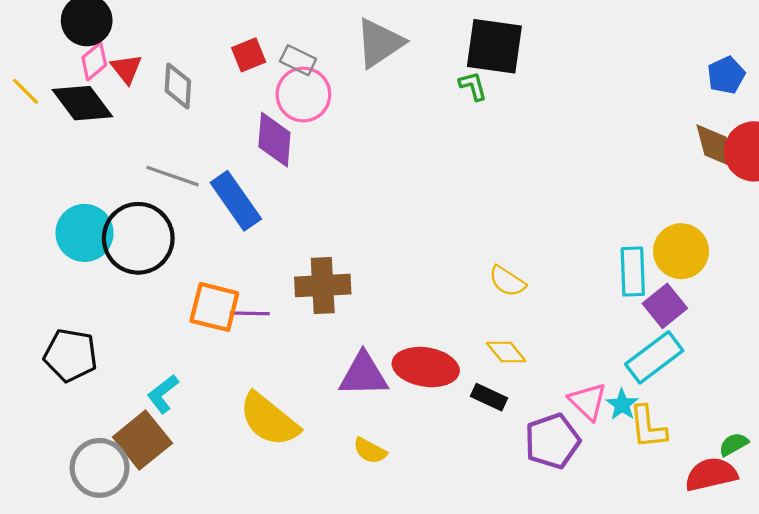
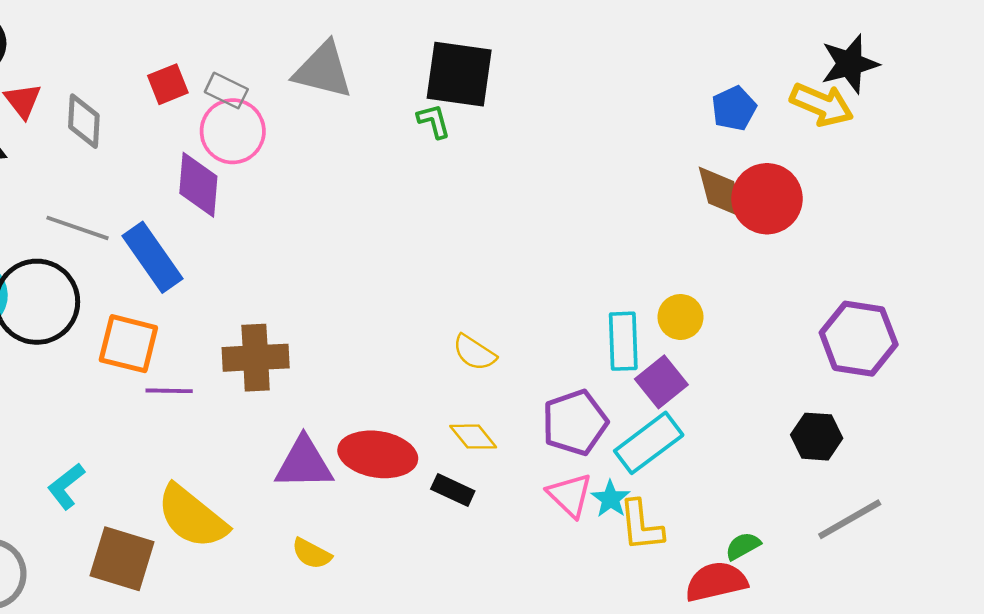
gray triangle: (380, 43) -> (323, 70), turned 48
yellow circle: (681, 251) -> (680, 317), size x0.7
orange square: (214, 307) -> (128, 344), moved
brown square: (142, 440) -> (122, 559), moved, turned -34
purple pentagon: (552, 441) -> (575, 423), moved

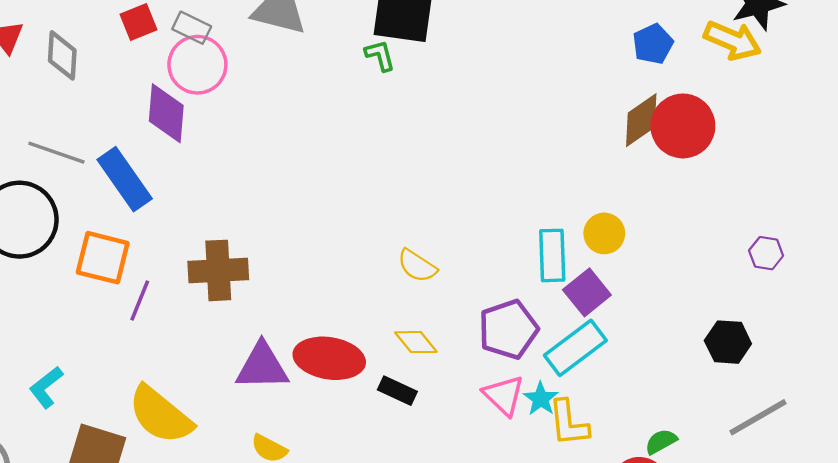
brown diamond: (721, 192) -> (641, 120), turned 70
purple hexagon: (859, 339) -> (766, 253), size x0.5
purple line: (169, 391) -> (140, 300), turned -69

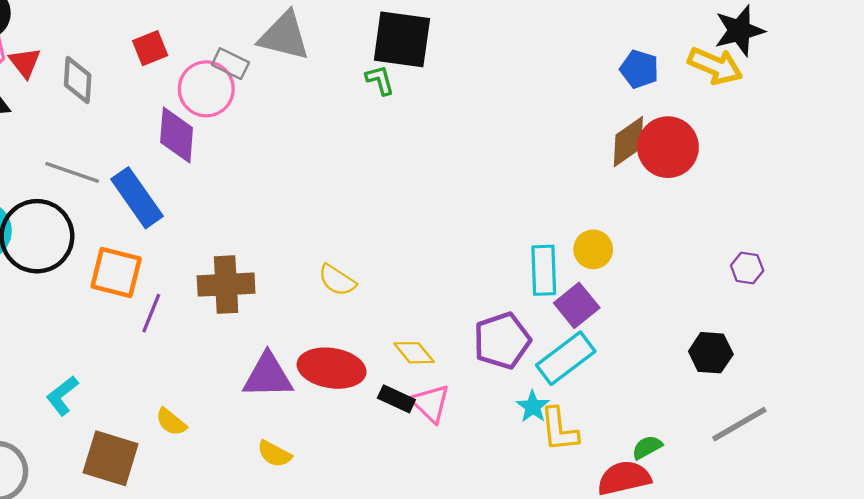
gray rectangle: (192, 28) -> (230, 64), moved
blue pentagon: (653, 44) -> (639, 69), turned -30
yellow semicircle: (417, 266) -> (337, 280), moved
pink triangle: (504, 395) -> (430, 403), moved
yellow semicircle: (160, 415) -> (171, 422), size x0.5

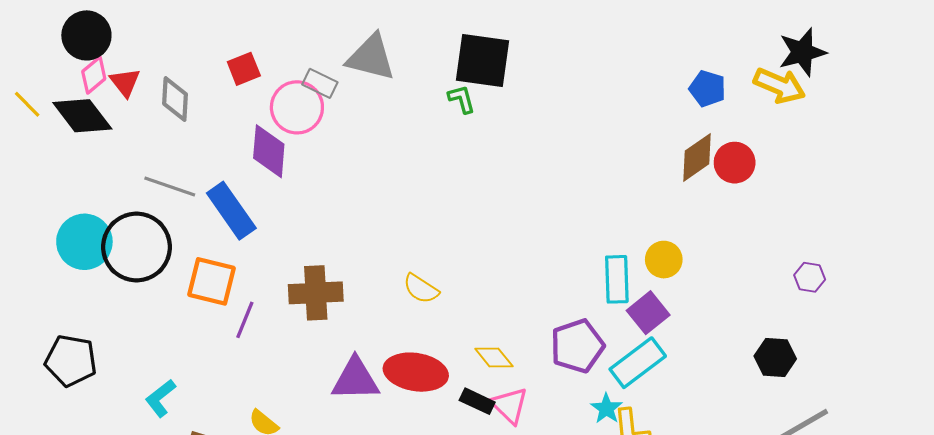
red circle: (668, 147) -> (735, 163), size x0.7

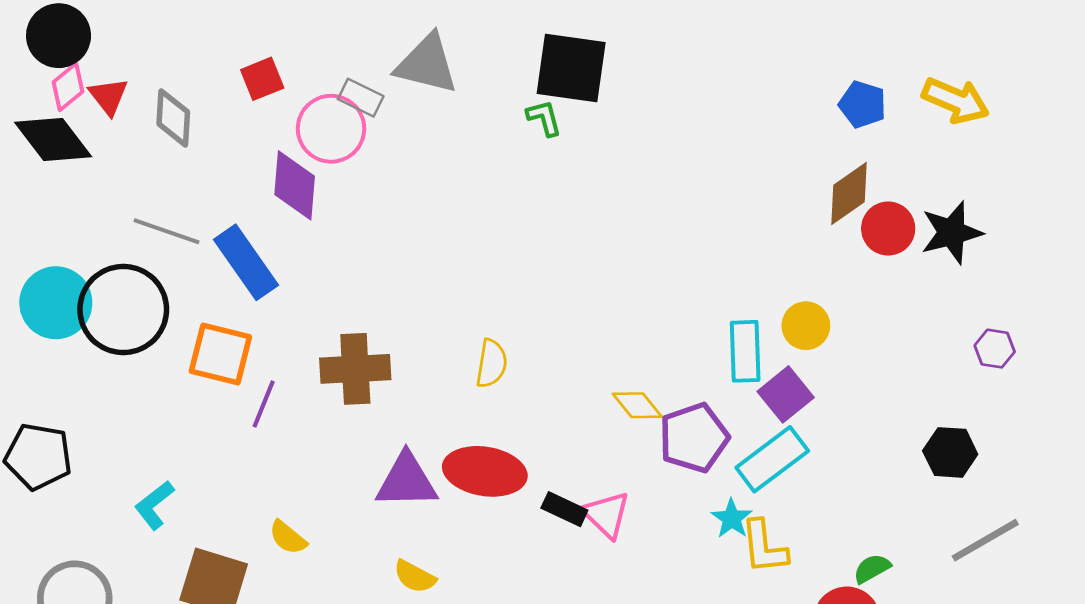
black star: (802, 52) -> (952, 233), moved
red circle: (735, 163) -> (888, 229), moved
yellow semicircle: (421, 289) -> (492, 363), turned -114
yellow diamond: (494, 357) -> (637, 405), moved

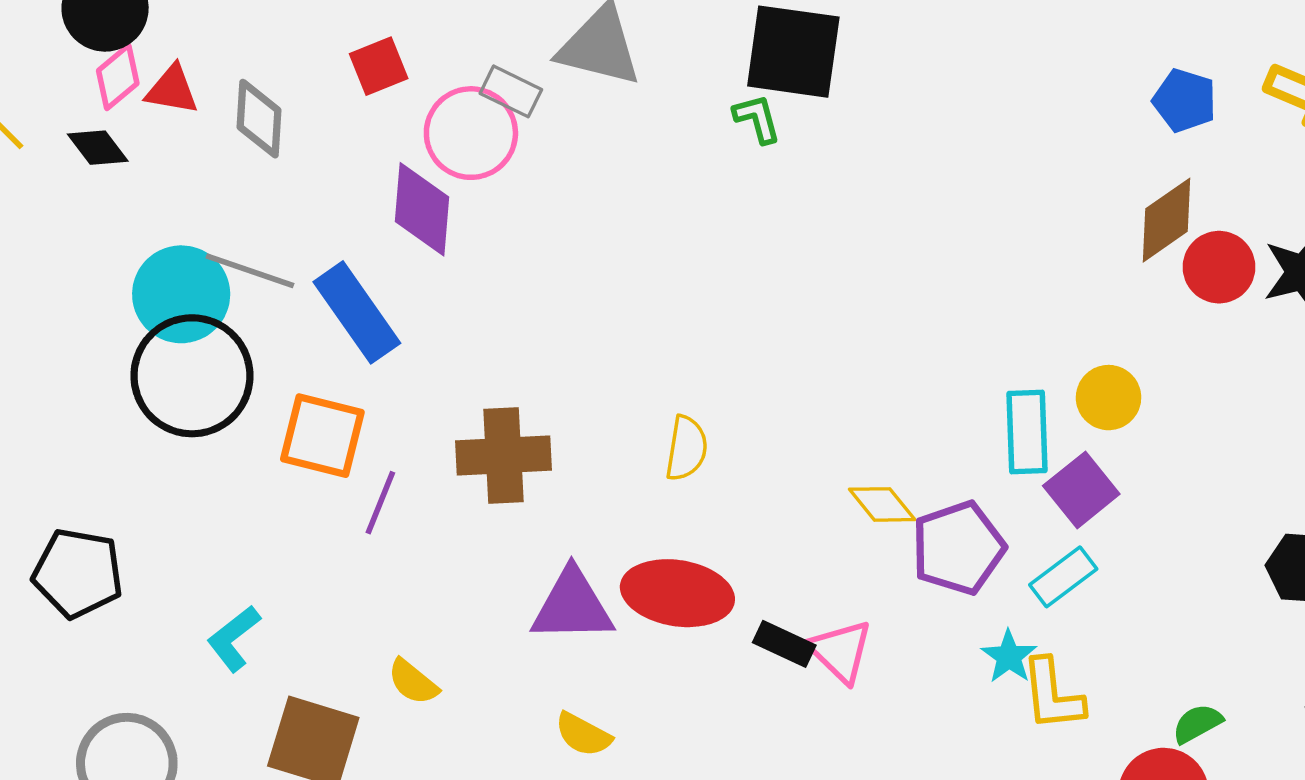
red triangle: (108, 96) -> (172, 90), turned -42
black diamond: (53, 140) -> (98, 148), size x0.6
cyan circle: (56, 303) -> (181, 294), moved
cyan rectangle: (772, 459) -> (1063, 577), size x0.7

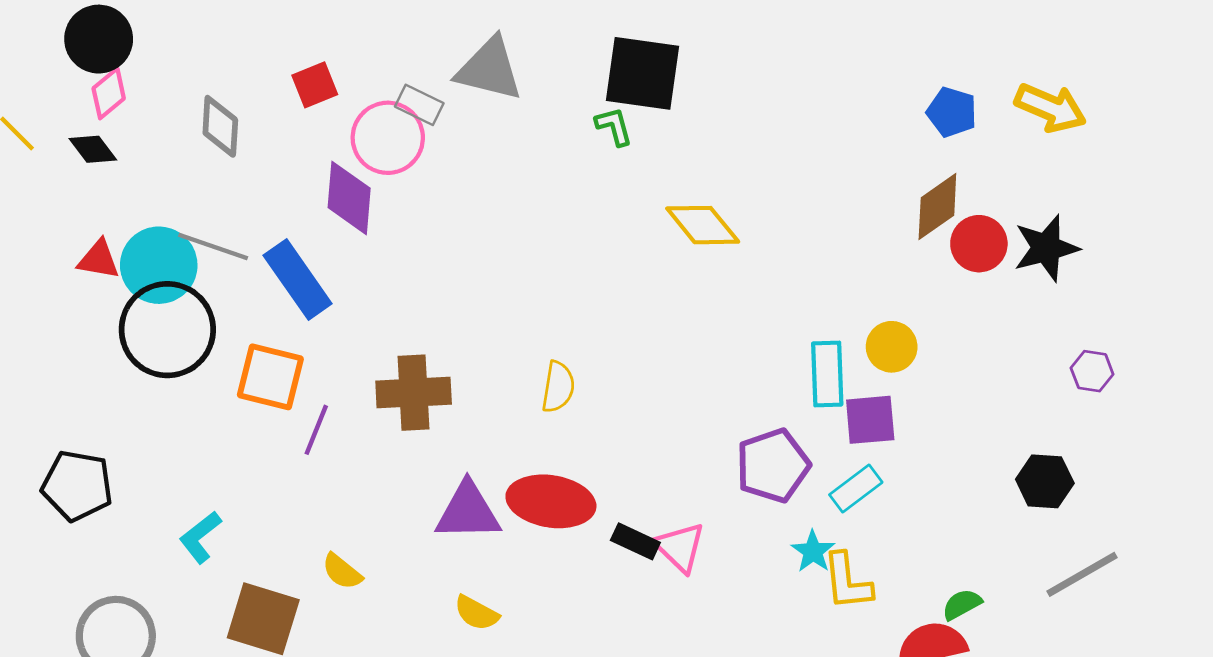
red triangle: (172, 90) -> (99, 259), moved
purple square: (1081, 490) -> (870, 420), turned 34
yellow diamond: (882, 504) -> (703, 225), moved, size x1.4

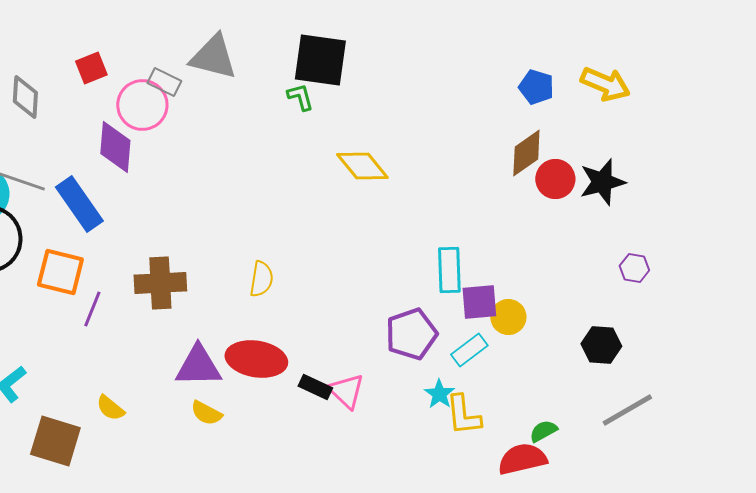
yellow circle: (892, 347) -> (508, 317), moved
yellow semicircle: (477, 613) -> (206, 413), moved

